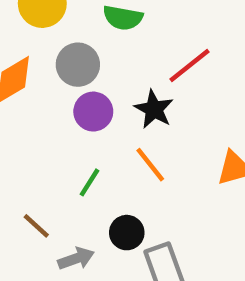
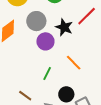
black star: (154, 109) -> (64, 27), moved

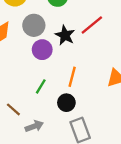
orange line: (74, 63) -> (72, 77), turned 54
black circle: (66, 94) -> (66, 103), moved

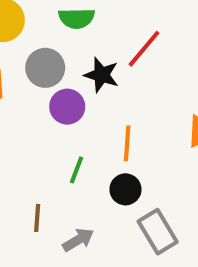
brown line: (13, 109) -> (37, 218), turned 63

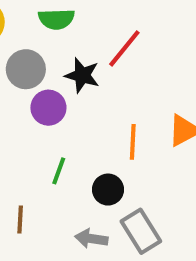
orange line: (127, 143) -> (133, 142), moved
gray arrow: (78, 240) -> (91, 239), moved, turned -140

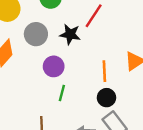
purple circle: (48, 108) -> (54, 66), moved
black circle: (108, 190) -> (106, 98), moved

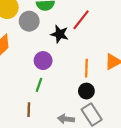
gray circle: (36, 34) -> (29, 21), moved
green line: (62, 93) -> (39, 85), moved

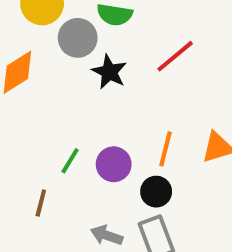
black star: (59, 34) -> (109, 72), moved
purple circle: (43, 61) -> (114, 164), moved

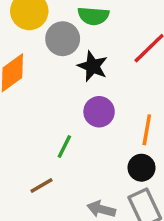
purple circle: (114, 164) -> (99, 112), moved
brown line: (41, 203) -> (42, 185), turned 50

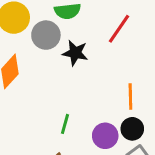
purple circle: (99, 112) -> (105, 136), moved

